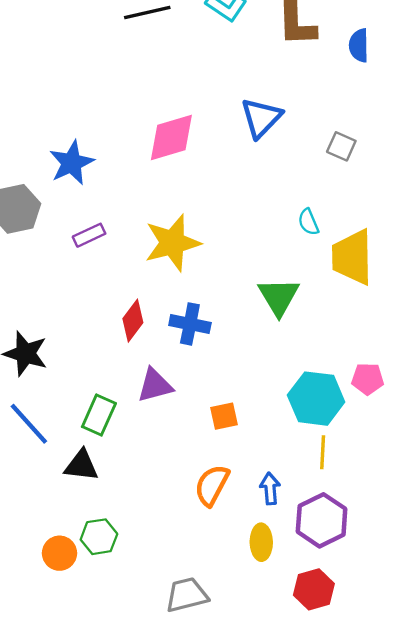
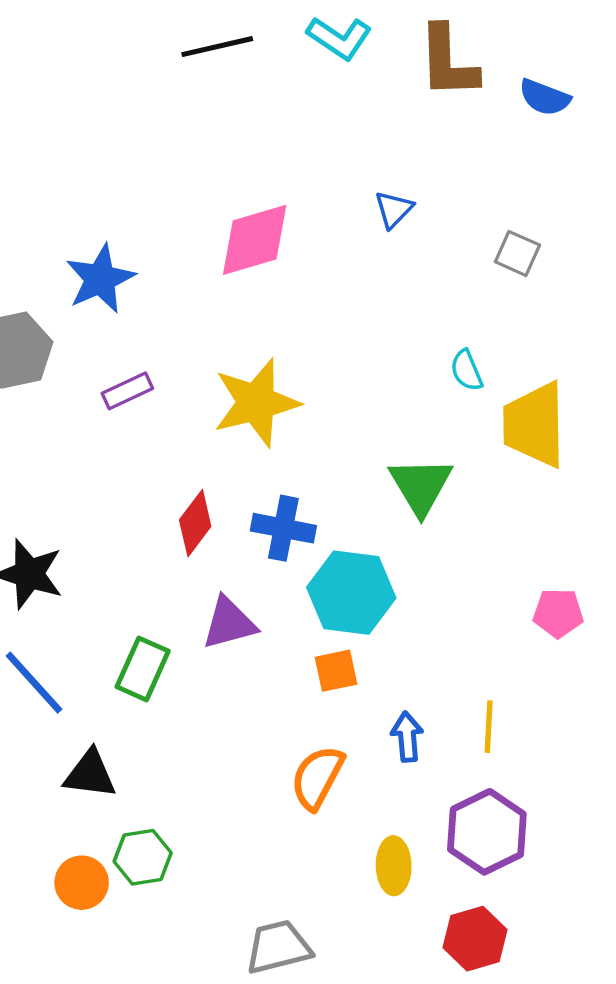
blue semicircle: (359, 45) -> (545, 97), turned -68
blue triangle: (261, 118) -> (394, 209), size x0.6
cyan hexagon: (316, 399) -> (351, 593), moved
black triangle: (81, 465) -> (90, 774), moved
blue arrow: (270, 488) -> (407, 737), moved

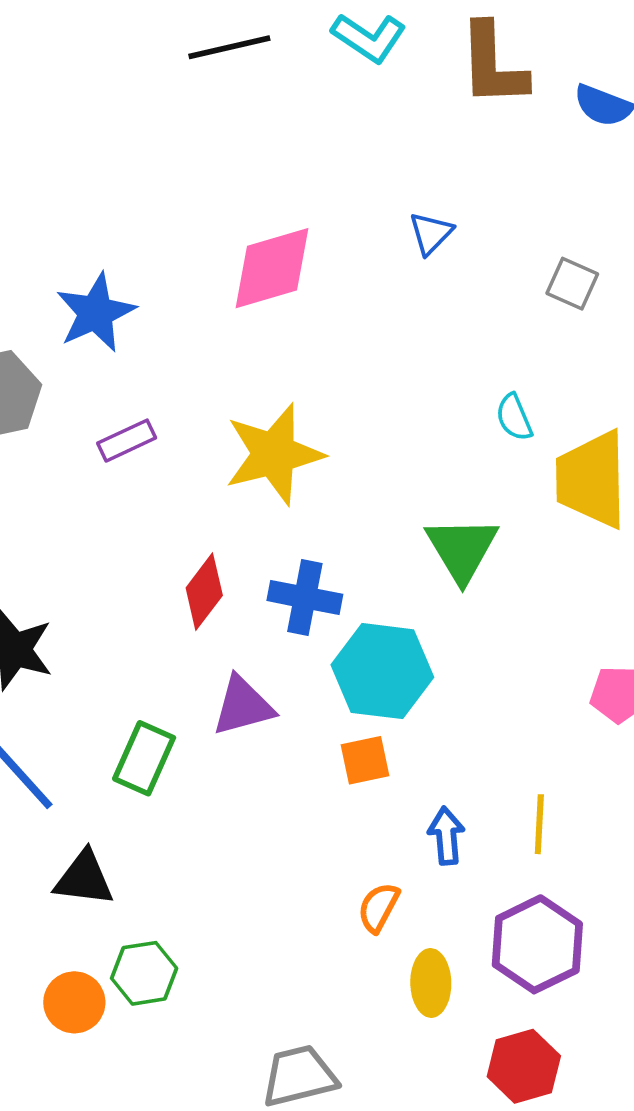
orange semicircle: (317, 778) -> (379, 907), moved, size x0.7

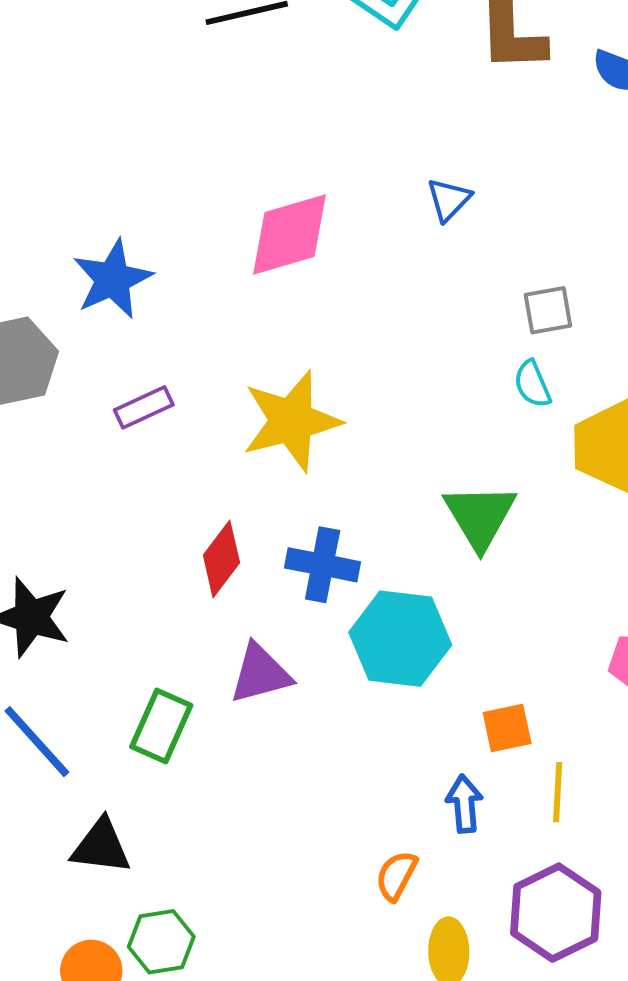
gray square: (572, 284) -> (548, 310), moved, turned -34
orange square: (365, 760) -> (507, 728), moved

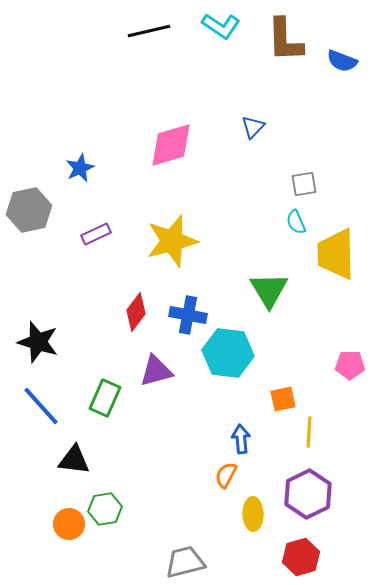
blue star: (113, 279) -> (80, 168), size x0.7
blue arrow: (464, 804) -> (241, 439), moved

